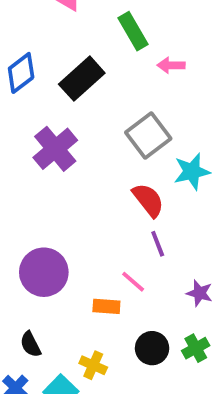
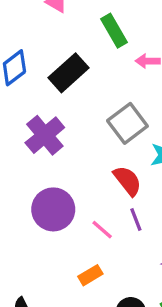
purple circle: (44, 272) -> (53, 209), moved
pink line: (133, 282) -> (102, 230), moved
orange rectangle: (106, 306) -> (90, 275), turned -35

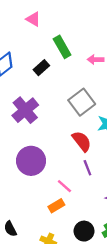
green rectangle: (114, 31) -> (62, 47), moved
black rectangle: (68, 73) -> (41, 68), size x0.6
pink line: (102, 230) -> (64, 186), moved

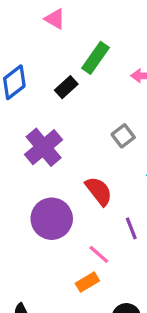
green rectangle: (62, 47) -> (96, 58), turned 65
gray square: (82, 102) -> (123, 136), size x0.6
red semicircle: (82, 141) -> (99, 191), moved

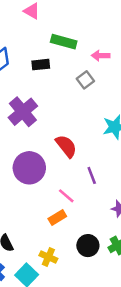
green rectangle: (96, 58) -> (64, 42), turned 70
black rectangle: (66, 87) -> (41, 65), turned 36
gray square: (123, 136) -> (85, 80), moved

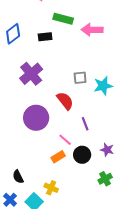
pink arrow: (101, 56) -> (92, 30), size x1.5
gray square: (85, 80) -> (80, 78), moved, turned 32
black circle: (88, 246) -> (82, 155), moved

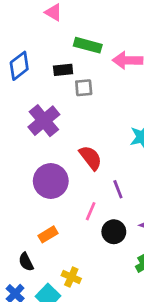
gray square: (80, 78) -> (84, 88), moved
pink line: (65, 140) -> (91, 211), turned 72
orange rectangle: (58, 157) -> (48, 234), moved

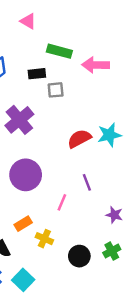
red semicircle: (91, 158) -> (79, 139), moved, turned -80
black circle: (114, 232) -> (79, 256), moved
yellow cross: (71, 277) -> (44, 239), moved

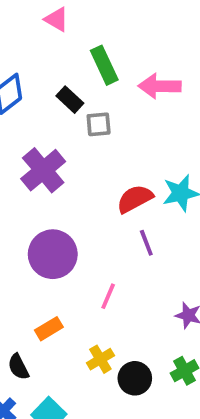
green rectangle: (59, 51) -> (104, 65), turned 50
black rectangle: (37, 74) -> (70, 100), turned 49
purple line: (87, 182) -> (146, 243), moved
yellow cross: (44, 239) -> (100, 359), moved, turned 35

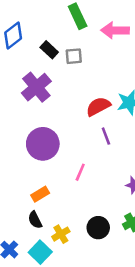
black rectangle: (70, 100) -> (49, 50), moved
yellow cross: (100, 359) -> (61, 234), moved
black semicircle: (18, 367) -> (35, 220), moved

